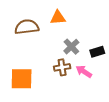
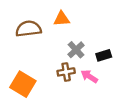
orange square: (22, 79) -> (23, 84), turned 30

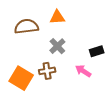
gray cross: (76, 50) -> (57, 46), moved
brown cross: (66, 72) -> (47, 71), moved

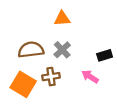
brown semicircle: (26, 26) -> (31, 50), moved

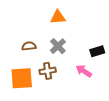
brown semicircle: (31, 50) -> (29, 46), size x0.6
orange square: (23, 84) -> (22, 78), turned -35

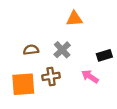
orange triangle: (58, 17) -> (74, 19), moved

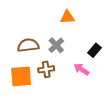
brown semicircle: (31, 50) -> (28, 45), size x1.5
black rectangle: (104, 55) -> (94, 50), turned -32

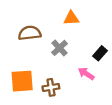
brown semicircle: (28, 45) -> (30, 33), moved
brown cross: (46, 69) -> (51, 87), moved

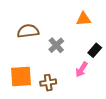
orange triangle: (71, 18) -> (84, 19), moved
pink arrow: (86, 74) -> (82, 69), turned -91

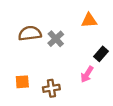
gray cross: (56, 45) -> (56, 39), moved
orange square: (21, 77) -> (22, 82), size x0.6

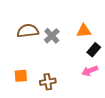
orange triangle: (89, 20) -> (84, 31), moved
pink arrow: (87, 74) -> (90, 71), moved, turned 35

